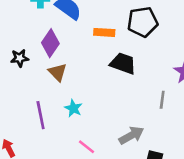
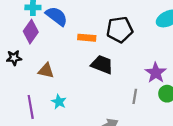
purple diamond: (50, 43) -> (31, 32), moved
brown triangle: (58, 72) -> (46, 71), turned -35

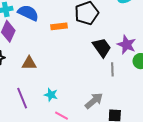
black trapezoid: (102, 65) -> (102, 47), moved, turned 45
cyan star: (59, 102) -> (51, 95), moved

